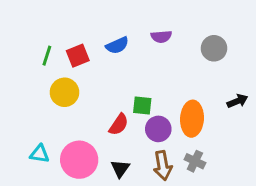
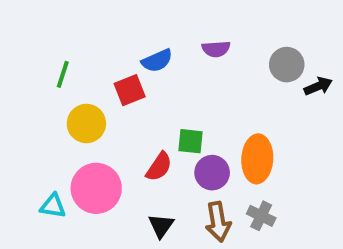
red square: (78, 56) -> (130, 90), moved
black arrow: (237, 101) -> (318, 86), moved
pink circle: (79, 160) -> (96, 188), moved

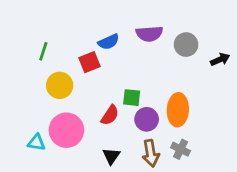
purple semicircle: (216, 49) -> (149, 34), size x1.4
gray circle: (287, 65) -> (186, 45), moved

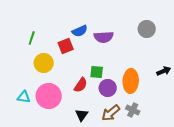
purple semicircle: (149, 34) -> (104, 37), moved
gray circle: (186, 45) -> (147, 29), moved
black arrow: (220, 59) -> (164, 71), moved
cyan triangle: (36, 142) -> (24, 97), moved
brown arrow: (151, 153) -> (111, 113), turned 60

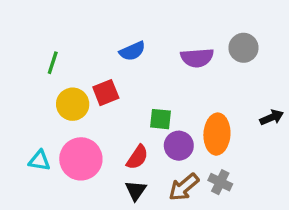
purple semicircle: (104, 37) -> (197, 58), moved
red square: (66, 46) -> (106, 93), moved
red semicircle: (81, 85) -> (137, 157), moved

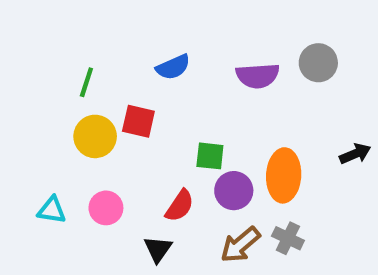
green line: (53, 63) -> (86, 82), moved
red square: (106, 93) -> (138, 121), turned 35
pink circle: (81, 159) -> (106, 208), size x0.6
black triangle: (136, 190) -> (158, 249), moved

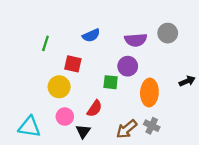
yellow circle: (95, 136) -> (59, 87), moved
purple circle: (234, 191) -> (128, 66), moved
pink circle: (106, 208) -> (65, 117), moved
cyan triangle: (52, 210) -> (29, 127), moved, size x1.5

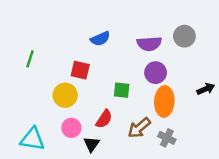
green line: (45, 43) -> (30, 59), moved
purple circle: (128, 66) -> (156, 73), moved
brown arrow: (127, 129) -> (139, 128), moved

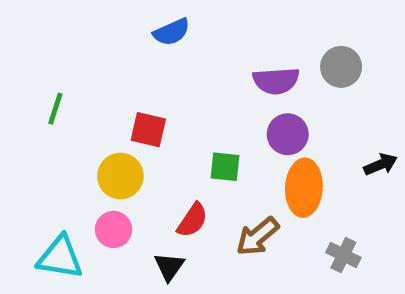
blue semicircle: (100, 39) -> (172, 32), moved
pink circle: (71, 128) -> (113, 229), moved
gray cross: (167, 138) -> (343, 255), moved

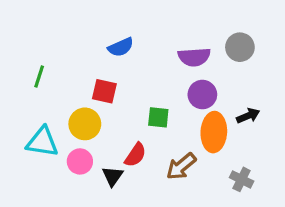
blue semicircle: (172, 32) -> (121, 47), moved
black arrow: (381, 164) -> (248, 116), moved
cyan triangle: (60, 257) -> (42, 142), moved
black triangle: (169, 267) -> (113, 176), moved

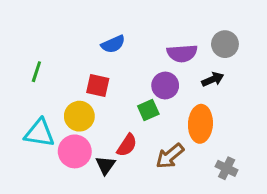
purple circle: (202, 95) -> (165, 86), moved
black arrow: (248, 116) -> (213, 79), moved
green square: (158, 117) -> (148, 110), turned -30
pink circle: (80, 161) -> (75, 151), size x1.4

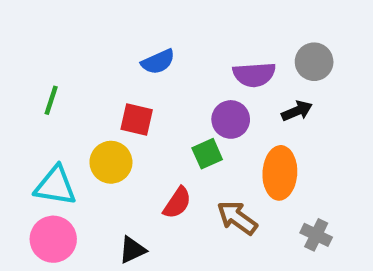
pink circle: (75, 151) -> (53, 239), moved
brown arrow: (170, 156) -> (237, 218), turned 76
black triangle: (105, 165) -> (132, 250), moved, turned 30

